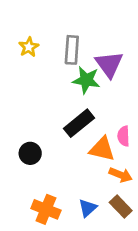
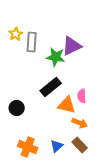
gray rectangle: (72, 50) -> (32, 42), moved
purple triangle: (109, 64) -> (72, 46), turned 40

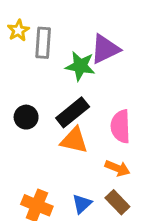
pink semicircle: (82, 96) -> (121, 126), size x1.5
orange triangle: (67, 105) -> (74, 140), moved
black circle: (17, 108) -> (26, 117), moved

